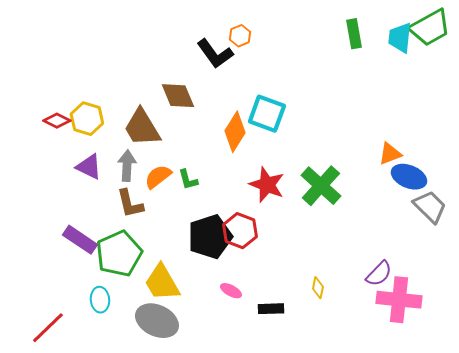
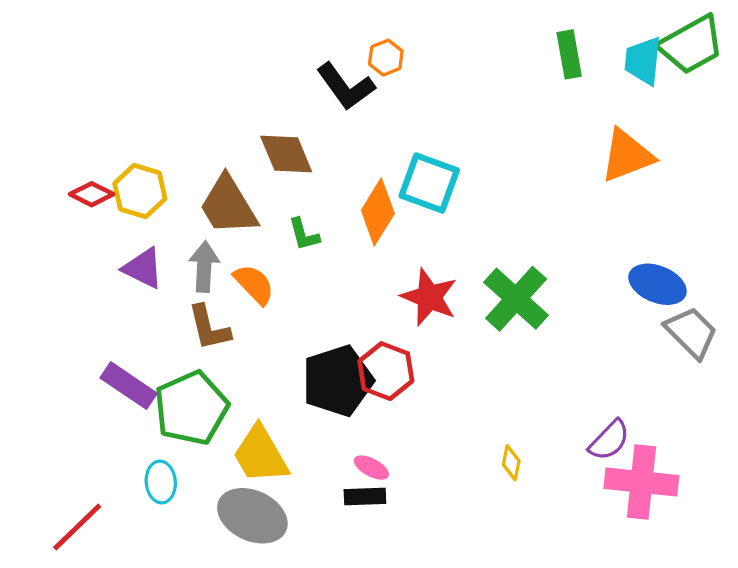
orange triangle: (390, 154) -> (627, 156), moved, size x1.5
orange semicircle: (158, 177) -> (254, 284), turned 84
green L-shape: (188, 180) -> (304, 234), moved
black rectangle: (271, 309) -> (365, 496), moved

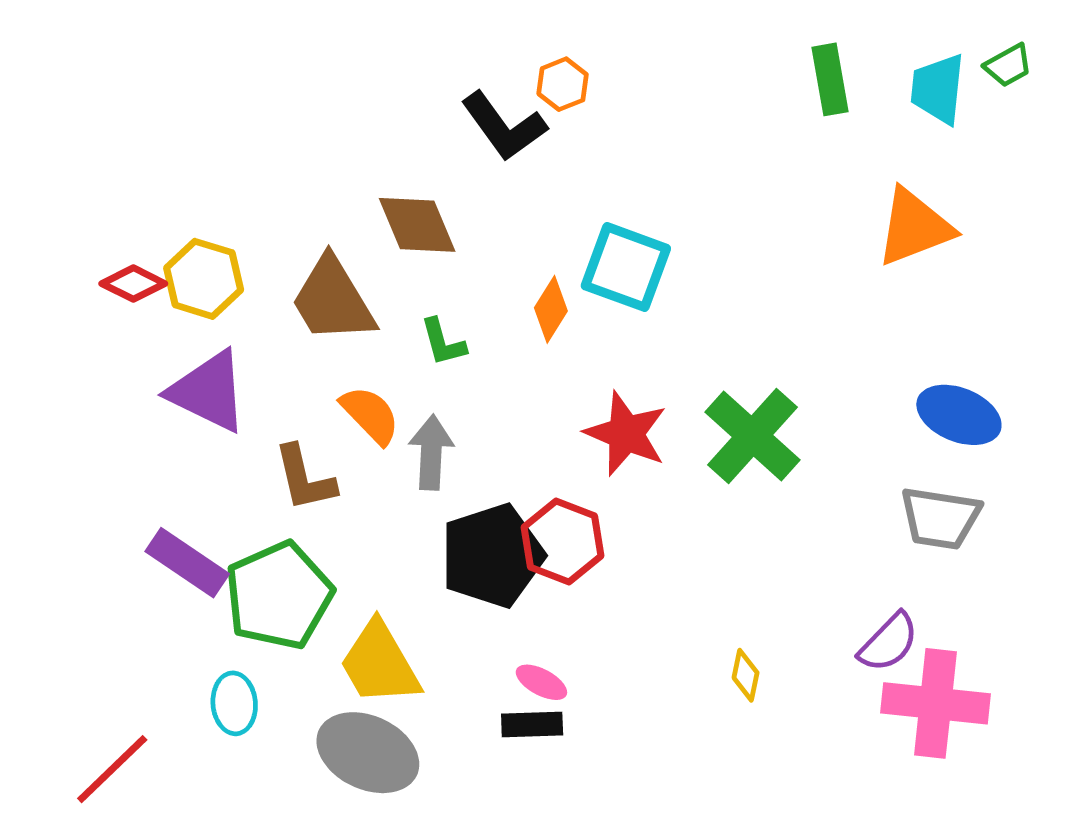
green trapezoid: (691, 45) -> (1008, 65), size x0.5
orange diamond: (378, 212) -> (551, 309), size x0.7
gray arrow: (204, 267) -> (431, 452), moved
purple triangle: (143, 268) -> (208, 391), size x1.4
gray trapezoid: (691, 332) -> (940, 518), moved, turned 144

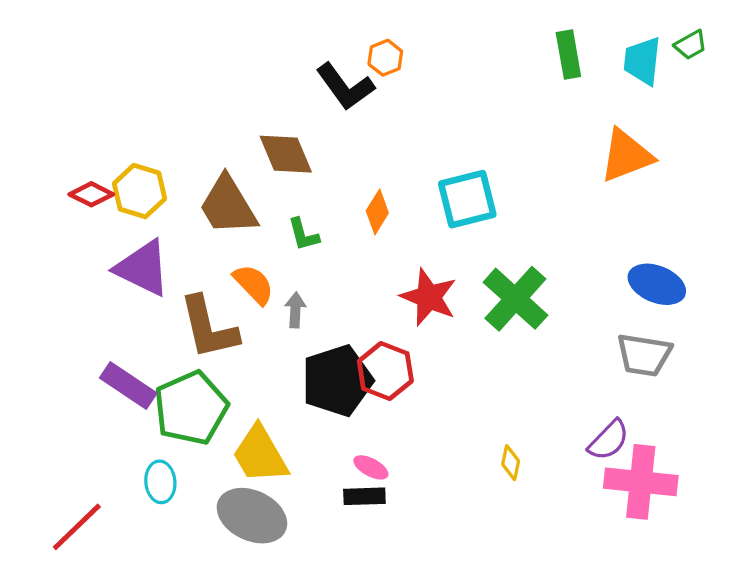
cyan square: (626, 267) -> (467, 199), moved, turned -34
gray arrow: (431, 452) -> (295, 310), size x0.7
brown L-shape: (305, 478) -> (209, 328), size x1.4

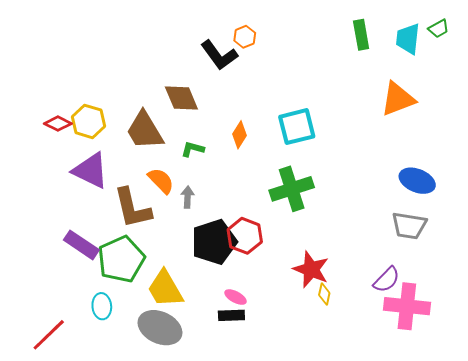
green L-shape: (303, 234) -> (193, 149), turned 120
red star: (429, 297) -> (311, 269), moved
green cross: (515, 299) -> (292, 189), moved, turned 30

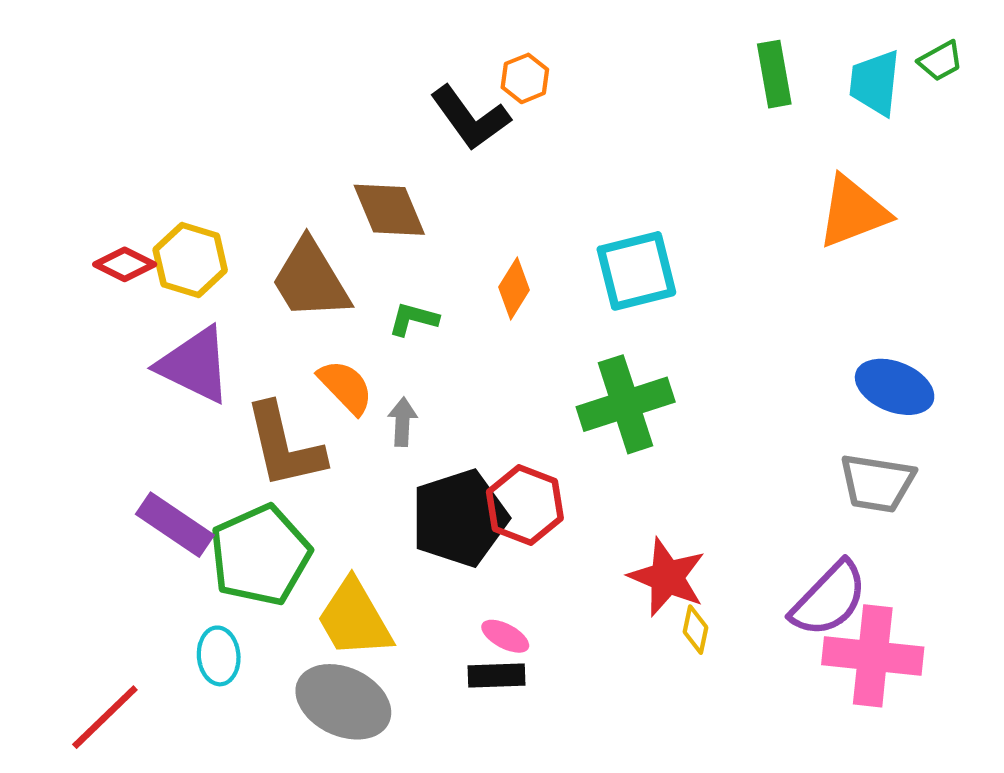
purple semicircle: (387, 280) -> (829, 599), size x1.4

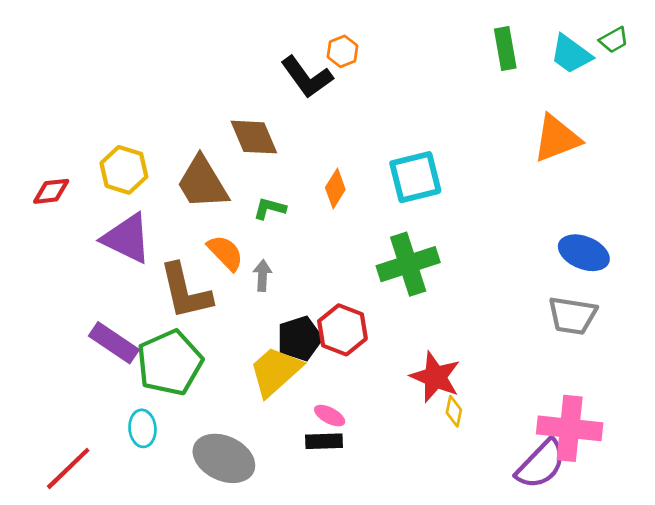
cyan trapezoid: (875, 83) -> (571, 54), turned -60
red diamond: (125, 264) -> (51, 191), moved, turned -33
black pentagon: (459, 518) -> (300, 338), size x0.7
purple semicircle: (829, 599) -> (541, 464), moved
yellow trapezoid: (354, 619) -> (275, 371), moved, turned 78

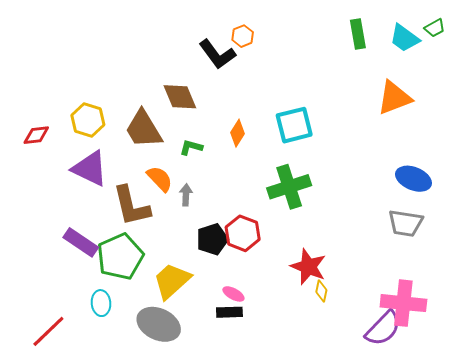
yellow trapezoid: (275, 371) -> (172, 281), moved

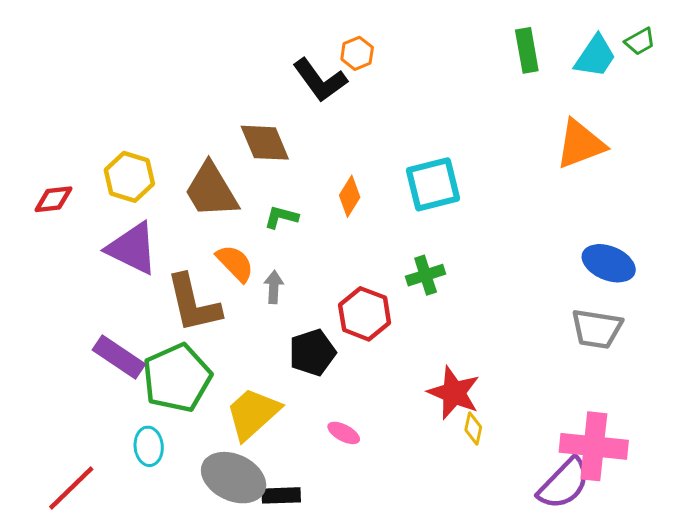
cyan trapezoid: (404, 38) -> (595, 56), turned -92
green cross: (289, 187) -> (426, 275), size x0.6
red hexagon: (243, 233) -> (365, 314), moved
black rectangle: (229, 312) -> (281, 495), moved

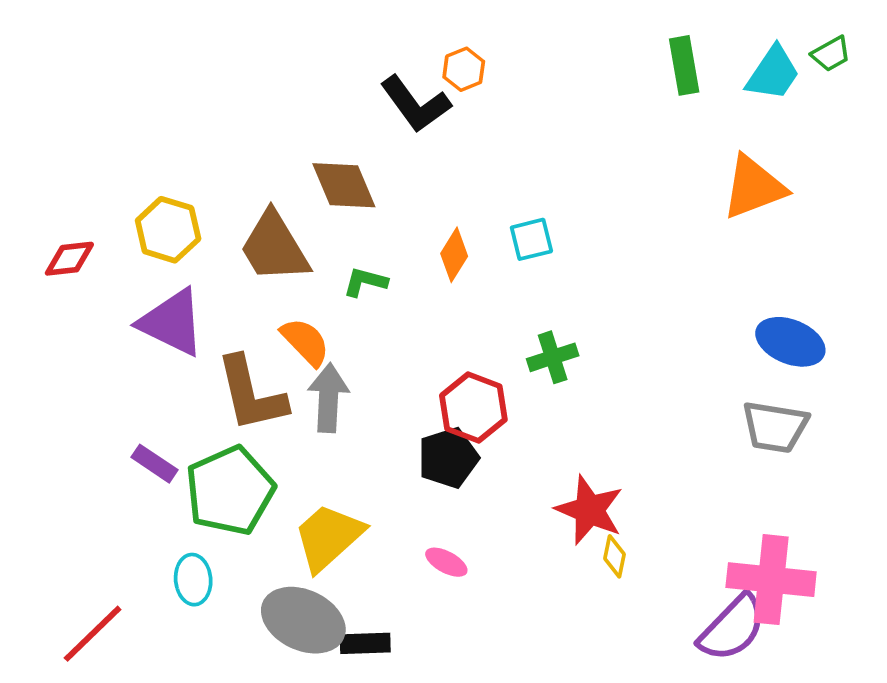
cyan square: (433, 184) -> (531, 239), moved, size x0.6
gray arrow: (274, 287) -> (328, 398), moved, size x1.6
black pentagon: (312, 353) -> (448, 458), moved
purple rectangle: (119, 357) -> (154, 464), size x0.7

